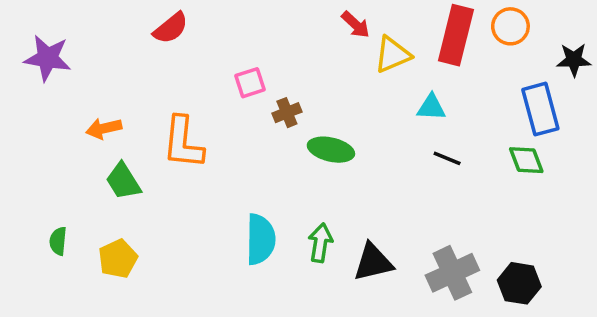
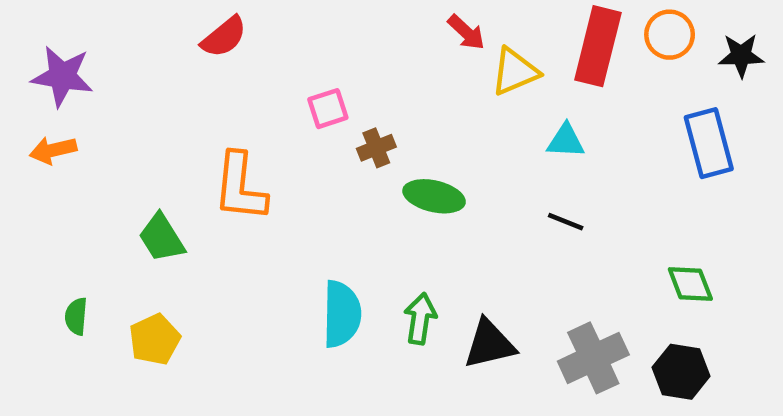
black star: (574, 60) -> (741, 55), moved
orange arrow: (104, 128) -> (53, 150), moved
black line: (447, 158) -> (566, 222), moved
green diamond: (526, 160) -> (690, 284), moved

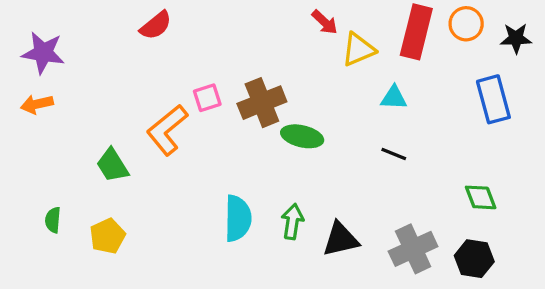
pink square: (328, 109) -> (207, 98), moved
brown cross: (376, 148) -> (262, 103), size x1.8
orange L-shape: (240, 187) -> (167, 130), turned 45

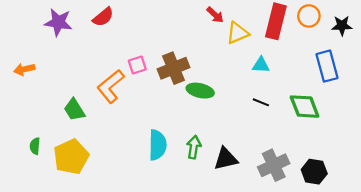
purple star: (43, 53) -> (58, 22), moved
green diamond: (481, 197) -> (305, 107), moved, size x1.4
yellow pentagon: (108, 236) -> (71, 157), size x1.5

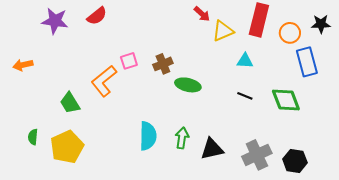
orange circle: (309, 16) -> (290, 33), moved
brown cross: (173, 68) -> (163, 64), size x0.7

